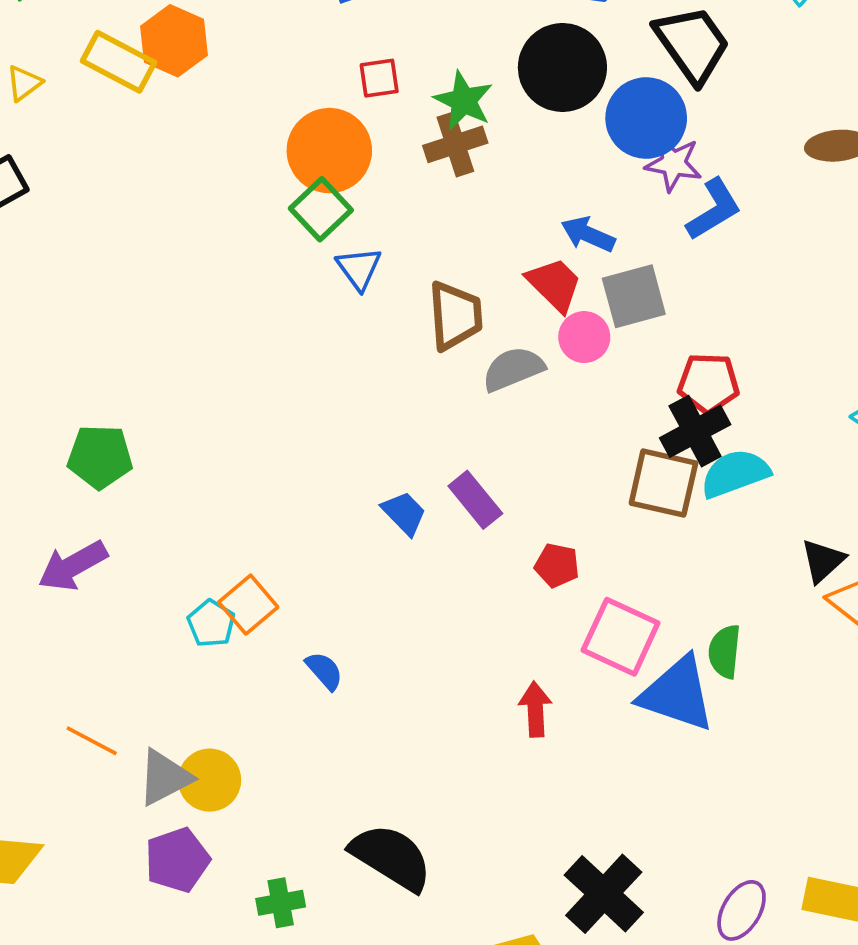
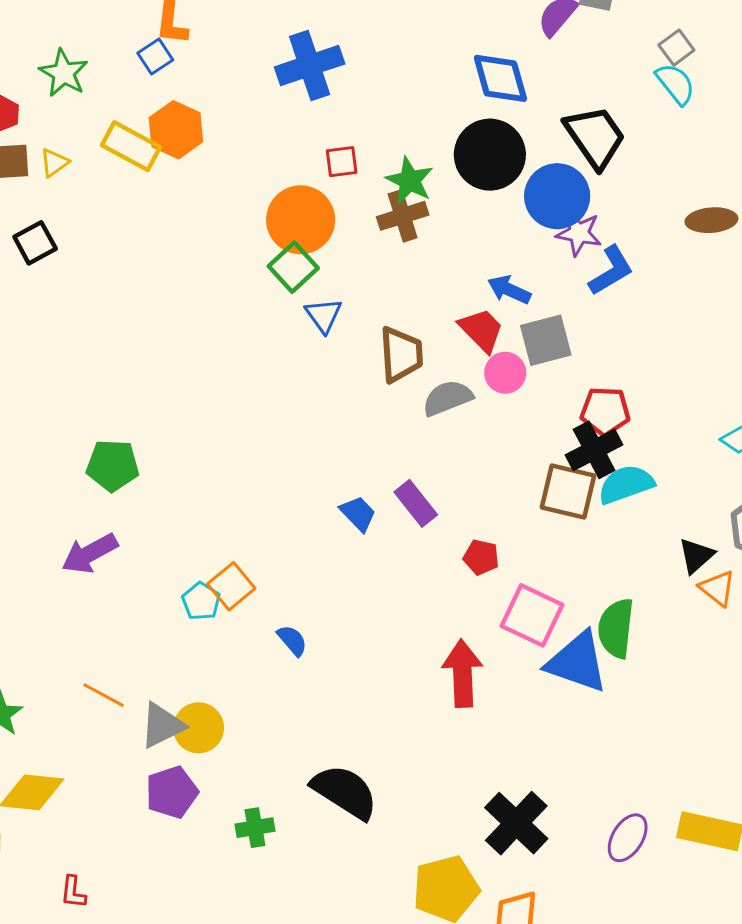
green semicircle: (725, 651) -> (616, 628), size x1.4
red arrow: (535, 709) -> (462, 673), size x1.5

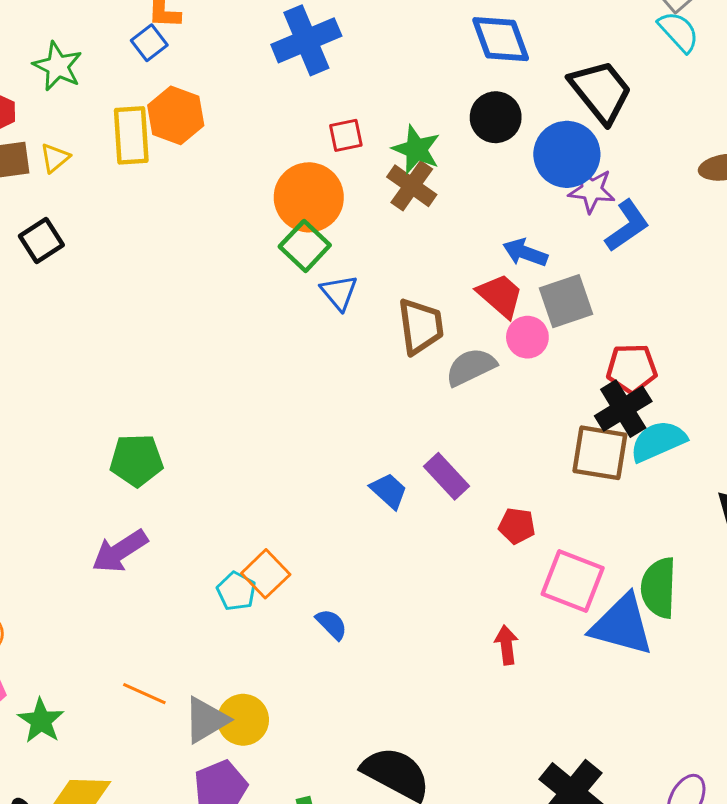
yellow rectangle: (131, 146) -> (131, 135), turned 62
black circle: (490, 155) -> (496, 117), size x0.7
brown cross: (403, 216) -> (412, 186), turned -33
red arrow: (462, 673) -> (506, 645), size x0.6

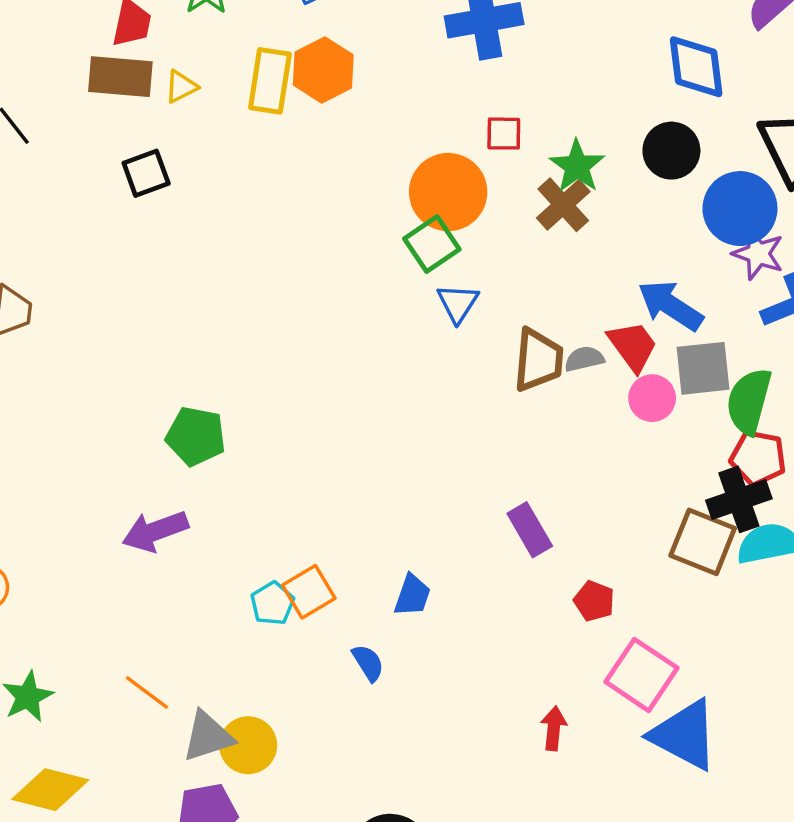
blue arrow: (525, 253) -> (670, 305), size x1.4
gray semicircle: (471, 367) -> (584, 359), moved, size x0.7
blue trapezoid: (389, 491) -> (412, 595), moved, turned 54
green semicircle: (659, 588) -> (749, 401), moved

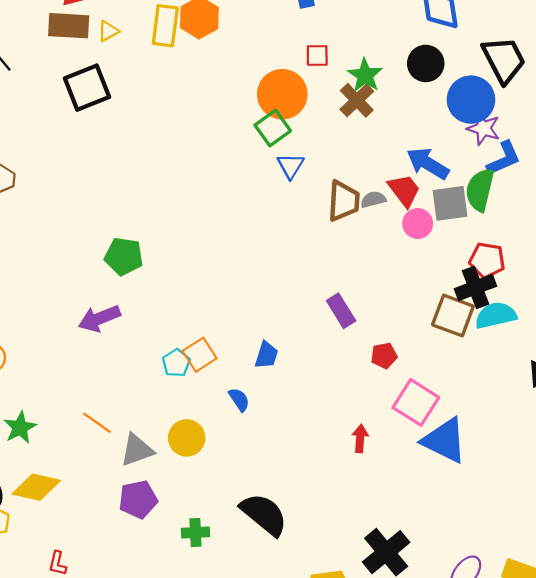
black square: (146, 173) -> (87, 88), size x1.5
green semicircle: (749, 401) -> (480, 190), moved
red pentagon: (594, 601) -> (384, 356), turned -30
yellow circle: (248, 745) -> (187, 438), moved

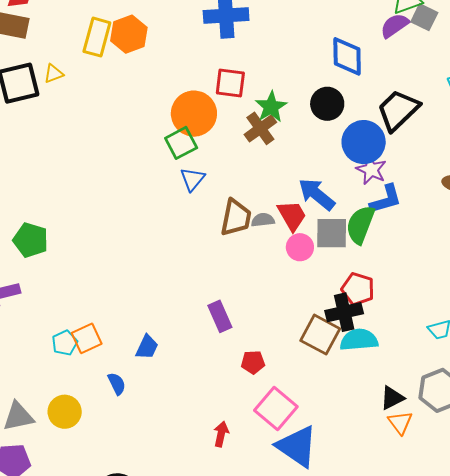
yellow triangle: (108, 31) -> (54, 74), moved
red square: (317, 55) -> (230, 83), size x1.4
black trapezoid: (504, 60) -> (398, 110), turned -114

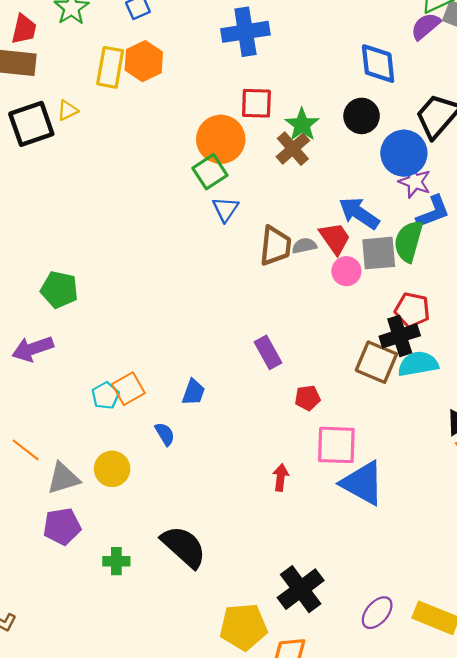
pink square: (276, 408) -> (336, 445), turned -33

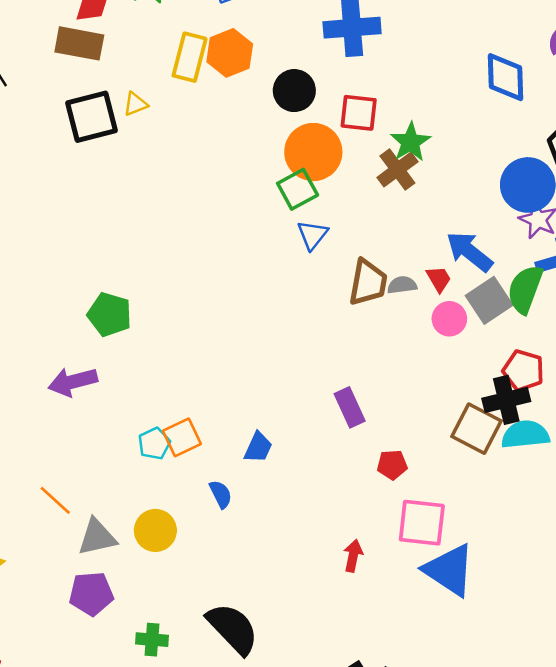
black circle: (362, 116) -> (294, 91), moved
red trapezoid: (335, 238) -> (439, 279), size x0.7
gray square: (379, 253) -> (489, 300), turned -33

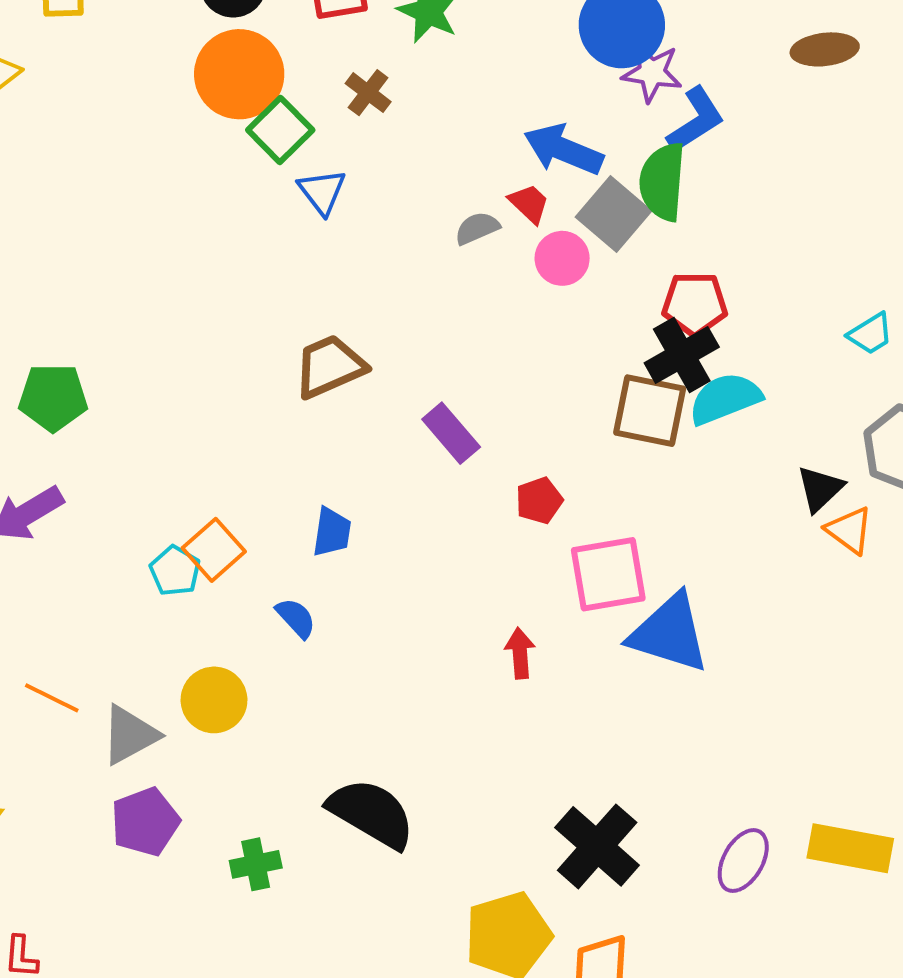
orange circle: (313, 152) -> (239, 74), moved
brown cross: (397, 170) -> (368, 93), moved, size x0.7
brown trapezoid: (368, 283) -> (330, 366), moved, turned -108

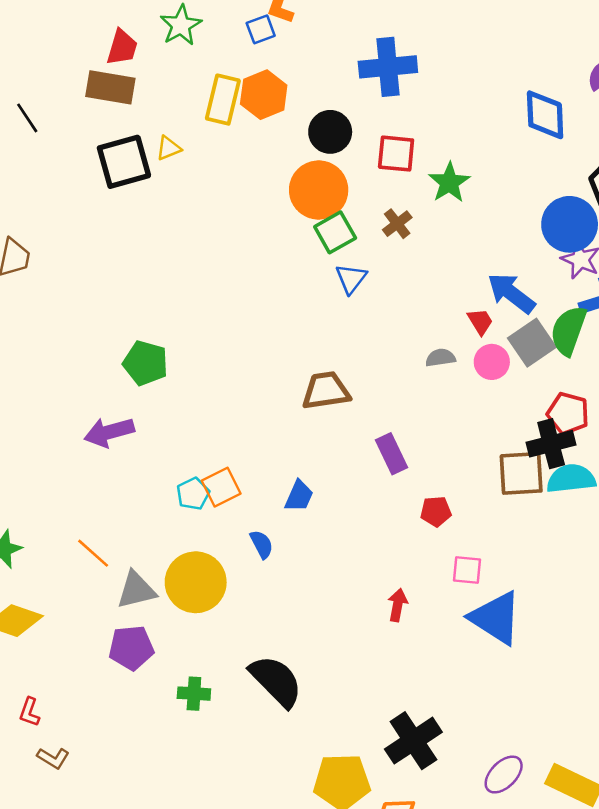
gray semicircle: (477, 228) -> (440, 358), moved
brown square: (650, 411) -> (521, 473), turned -30
pink square: (608, 574) -> (467, 570), size x0.6
yellow circle: (214, 700) -> (196, 582), size x1.4

